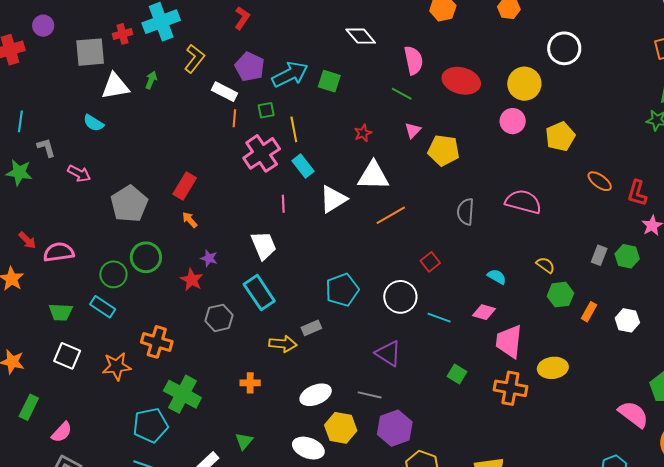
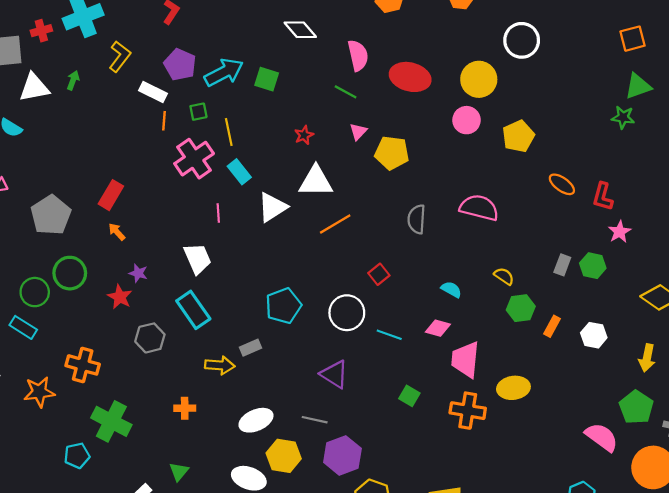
cyan pentagon: (151, 425) -> (77, 456), size x0.7

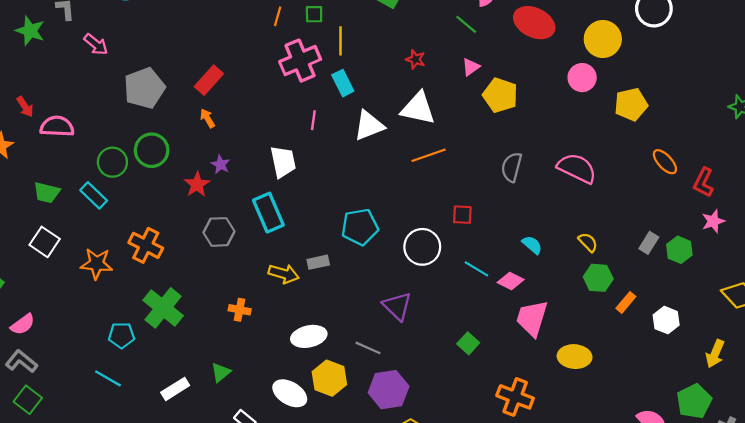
red star: (304, 135) -> (415, 59), turned 30
red square: (379, 274) -> (462, 215), turned 30
cyan line: (389, 335) -> (476, 269), moved
orange cross: (468, 411) -> (515, 397), moved

